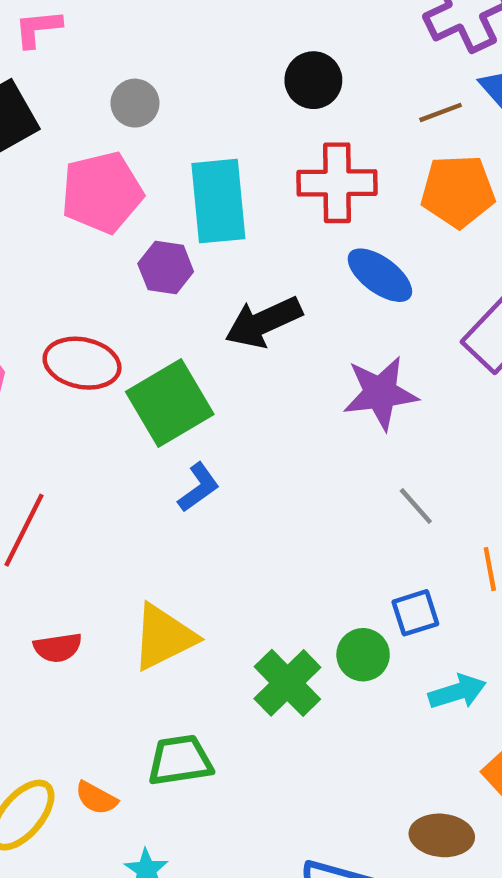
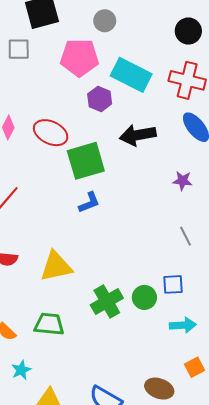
cyan rectangle: (218, 201) -> (131, 75), turned -72
purple star: (380, 393) -> (182, 181), size x0.6

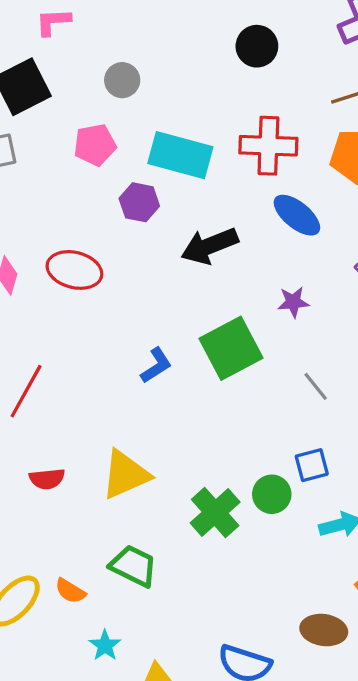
black circle: (188, 31) -> (257, 46), moved
pink pentagon: (79, 58) -> (95, 145), size x0.7
green square: (86, 161) -> (231, 348), moved
green trapezoid: (49, 324) -> (133, 566), turned 32

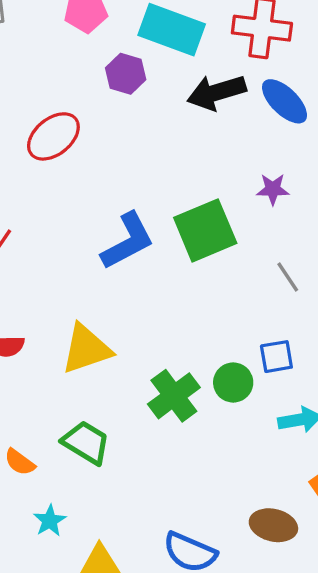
black arrow: (210, 246) -> (216, 92), moved
red ellipse: (74, 270) -> (53, 136), turned -58
blue L-shape: (156, 365) -> (128, 241), size x1.6

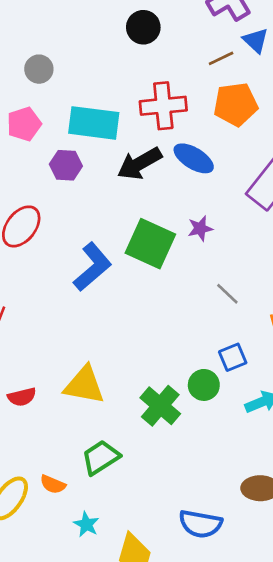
green square: (205, 230) -> (150, 244), moved, turned -30
blue L-shape: (128, 241) -> (92, 267), moved
yellow triangle: (86, 349) -> (84, 385), turned 42
green trapezoid: (86, 443) -> (101, 457), turned -51

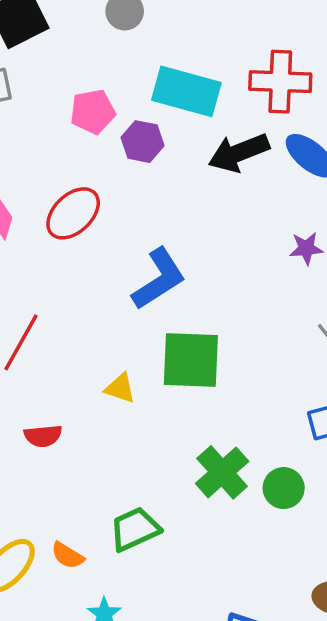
pink pentagon: (24, 124) -> (93, 112), moved
green square: (150, 244) -> (191, 360), moved, turned -30
yellow triangle: (84, 385) -> (120, 388), moved, size x0.6
green circle: (204, 385) -> (284, 488), moved

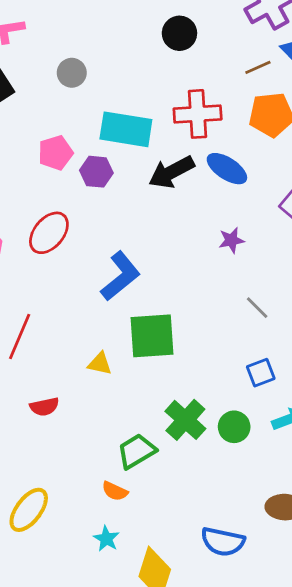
green trapezoid: (135, 529) -> (137, 451), moved
orange semicircle: (68, 556) -> (115, 491), moved

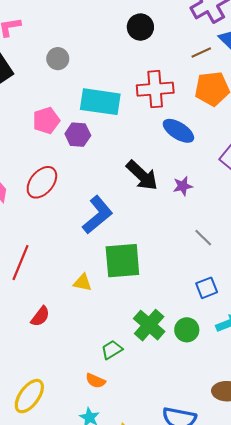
black arrow: (171, 172) -> (142, 175), moved, turned -108
red semicircle: (44, 407) -> (40, 316), turned -40
green trapezoid: (137, 451) -> (112, 350), size x0.7

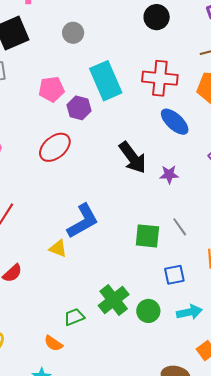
cyan rectangle: (100, 102) -> (106, 81), turned 48
red ellipse: (42, 182) -> (55, 147), moved
blue L-shape: (98, 215) -> (83, 221), moved
green square: (122, 261) -> (147, 236), moved, size x0.7

